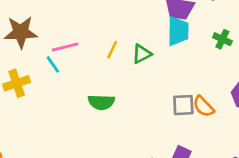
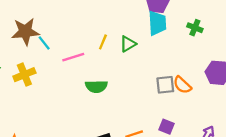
pink line: (65, 47) -> (73, 57), moved
cyan line: (53, 64) -> (44, 43), moved

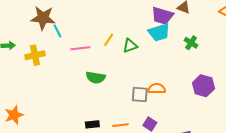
cyan trapezoid: (157, 23) -> (159, 32), turned 65
gray square: (165, 85) -> (140, 94), moved
orange semicircle: (182, 85) -> (157, 89), moved, turned 126

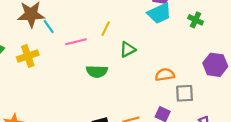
green triangle: (130, 46) -> (128, 49), moved
gray square: (140, 94) -> (185, 93), moved

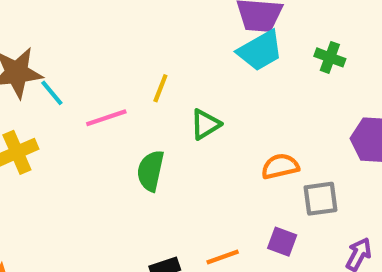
green semicircle: (97, 71) -> (150, 171), turned 105

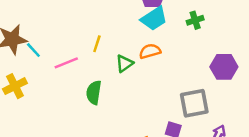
green cross: (330, 57) -> (195, 20), turned -35
orange semicircle: (280, 166) -> (150, 51), moved
gray square: (321, 199) -> (194, 103), size x1.4

